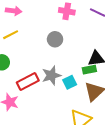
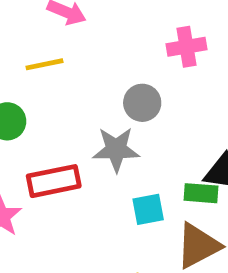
pink cross: (67, 11) -> (187, 47), turned -35
gray star: (51, 75) -> (116, 149), moved

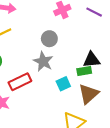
gray star: (116, 149) -> (43, 61), turned -30

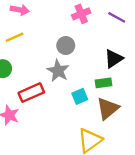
black triangle: (92, 60) -> (114, 59), moved, turned -30

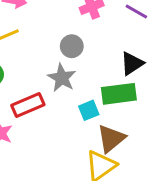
green rectangle: (104, 83) -> (119, 94), size x1.6
brown triangle: (108, 109) -> (111, 139), moved

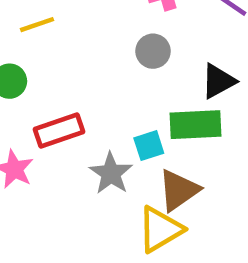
gray circle: (72, 46) -> (153, 51), moved
gray star: (62, 78) -> (111, 173), moved

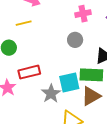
cyan square: (149, 146) -> (69, 83), size x1.5
brown triangle: (179, 190) -> (91, 96), moved

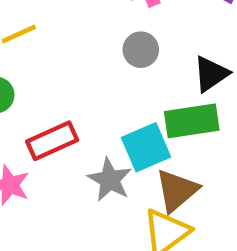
brown triangle: (91, 96) -> (177, 190), moved

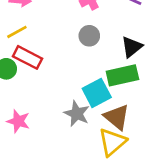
red rectangle: (52, 141) -> (28, 57), moved, turned 56
brown triangle: (177, 190) -> (117, 117), turned -36

